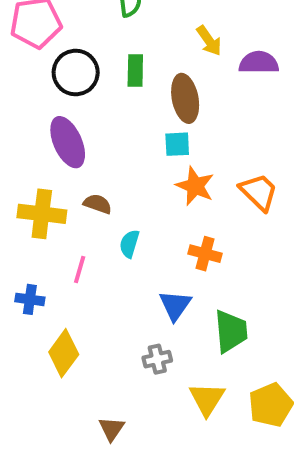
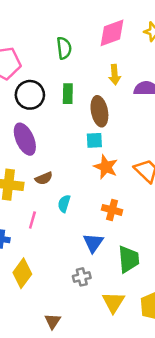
yellow arrow: (209, 41) -> (115, 75), turned 30
brown semicircle: (98, 204) -> (44, 178), turned 138

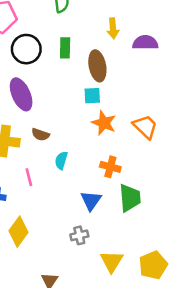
brown semicircle: (44, 178) -> (40, 134), turned 42
pink line: (32, 220) -> (29, 177), turned -30
green trapezoid: (129, 259) -> (130, 198), moved

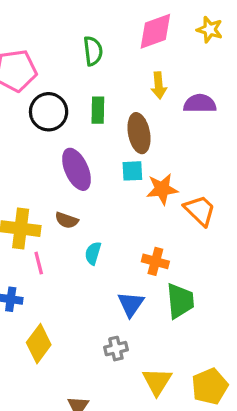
purple ellipse: (21, 94) -> (77, 169), moved
orange star: (104, 123) -> (162, 189), moved, turned -30
pink line: (29, 177) -> (39, 263), moved

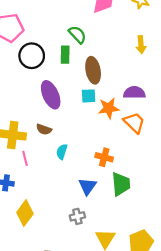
green semicircle: (93, 51) -> (77, 35), moved, turned -36
yellow arrow: (159, 85) -> (141, 45), moved
purple semicircle: (200, 104) -> (134, 93), moved

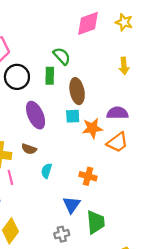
orange trapezoid: (134, 123) -> (117, 142), turned 100
green trapezoid: (121, 184) -> (96, 222), moved

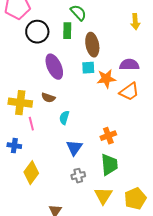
orange cross: (88, 176) -> (108, 136), moved, turned -35
blue triangle: (72, 205) -> (74, 148), moved

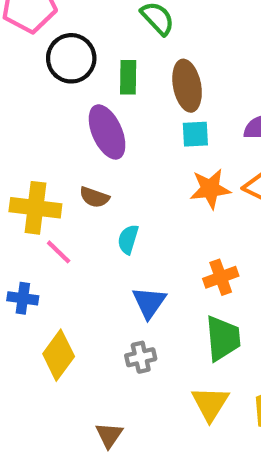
green rectangle: (67, 31) -> (128, 77), moved
cyan square: (88, 68) -> (195, 134), moved
orange star: (106, 79) -> (210, 189), moved
pink line: (31, 124) -> (59, 252), turned -32
gray cross: (78, 176) -> (141, 357), moved

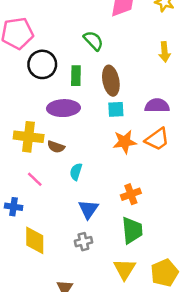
purple ellipse: (107, 132) -> (63, 108), turned -68
yellow cross: (35, 208) -> (29, 137), moved
yellow diamond: (59, 355) -> (35, 240), turned -36

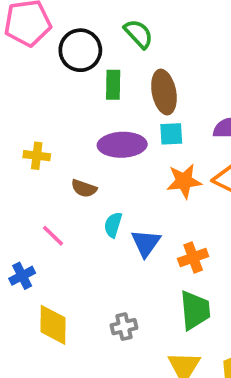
black circle: (42, 64) -> (80, 50), moved
purple ellipse: (63, 108) -> (122, 145), moved
yellow cross: (29, 137) -> (37, 156), moved, size x0.6
blue cross: (14, 207) -> (22, 276), turned -35
blue triangle: (88, 209) -> (146, 243), moved

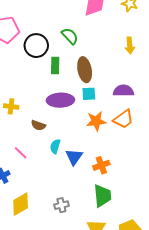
yellow diamond: (53, 325) -> (21, 204), turned 60

